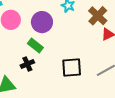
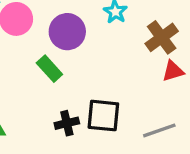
black cross: (27, 64) -> (67, 123), moved

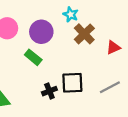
brown cross: (162, 37) -> (84, 34), moved

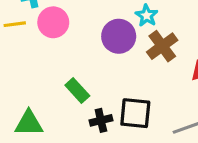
purple circle: (41, 32) -> (119, 36), moved
green rectangle: (33, 57) -> (77, 90), moved

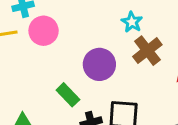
purple circle: (119, 36) -> (99, 64), moved

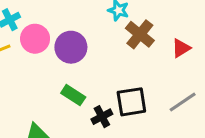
purple circle: (99, 64) -> (71, 47), moved

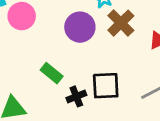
purple circle: (71, 47) -> (80, 27), moved

